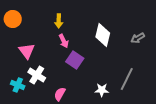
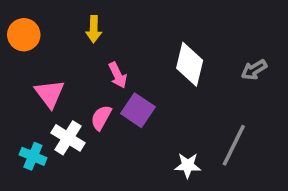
yellow arrow: (59, 21) -> (94, 29), moved
pink semicircle: (60, 94) -> (101, 118), moved

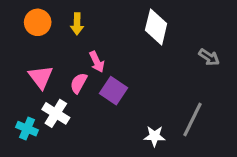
orange circle: (24, 35) -> (38, 22), moved
white diamond: (190, 64) -> (156, 27), moved
gray arrow: (254, 70) -> (209, 57), turned -115
pink semicircle: (101, 118) -> (79, 83), moved

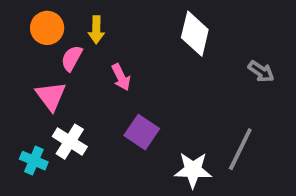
pink semicircle: (79, 83) -> (72, 58), moved
purple square: (114, 91) -> (142, 132), moved
white star: (155, 136) -> (193, 170), size x1.4

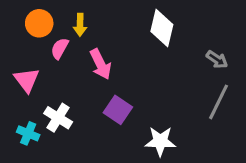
pink arrow: (121, 77) -> (101, 64), size x1.4
pink triangle: (51, 96) -> (27, 80), moved
gray line: (240, 149) -> (219, 102), moved

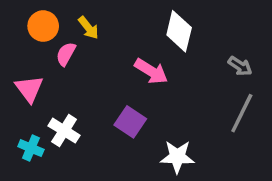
yellow arrow: (80, 25) -> (88, 28), turned -40
pink arrow: (101, 64) -> (151, 71), moved, turned -32

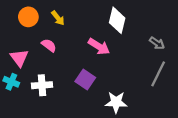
pink semicircle: (66, 54) -> (49, 45), moved, turned 98
white cross: (64, 131) -> (42, 85), turned -36
cyan cross: (31, 148) -> (11, 82), moved

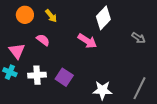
white diamond: (117, 20) -> (103, 18), turned 30
gray line: (158, 74) -> (140, 88), moved
purple square: (85, 79) -> (64, 77), moved

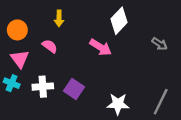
orange circle: (25, 15) -> (17, 30), moved
yellow arrow: (51, 16) -> (59, 18), turned 40

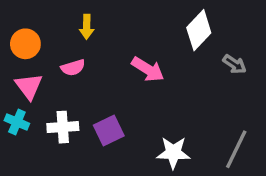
white diamond: (119, 21) -> (199, 30), moved
pink semicircle: (50, 46) -> (73, 68), turned 126
purple square: (74, 89) -> (109, 130), turned 30

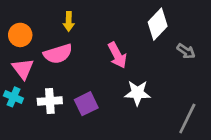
pink semicircle: (73, 68) -> (58, 54), size x1.5
pink arrow: (148, 69) -> (117, 55), turned 30
white star: (173, 153) -> (137, 93), moved

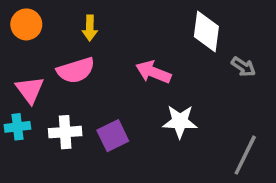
white diamond: (158, 24) -> (206, 31), turned -36
orange circle: (20, 35) -> (26, 24), moved
pink arrow: (117, 55) -> (153, 72), turned 140
cyan cross: (13, 97) -> (17, 127), turned -30

